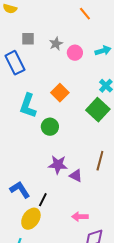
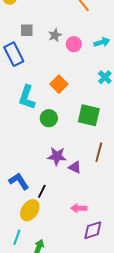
green square: (98, 110) -> (89, 115), moved, turned -30

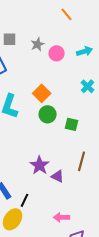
green square: (89, 115) -> (72, 124), size x0.6
green circle: (49, 118) -> (48, 114), moved
purple star: (57, 156) -> (40, 165), turned 30

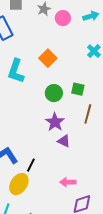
green circle: (48, 114) -> (54, 93), moved
brown line: (82, 161) -> (88, 114), moved
purple star: (40, 165) -> (55, 122), moved

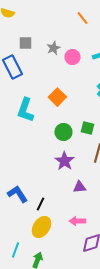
purple triangle: (64, 141) -> (79, 187), moved, turned -32
yellow ellipse: (19, 184) -> (41, 227), moved

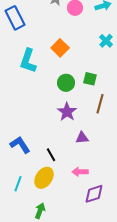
black line: (40, 204) -> (51, 155), moved, turned -56
cyan line: (15, 250) -> (18, 184), moved

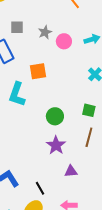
orange square: (60, 48) -> (38, 71), moved, turned 36
green square: (90, 79) -> (89, 110), moved

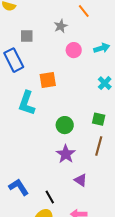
gray star: (45, 32) -> (61, 26), moved
purple triangle: (71, 171) -> (81, 180), turned 40

